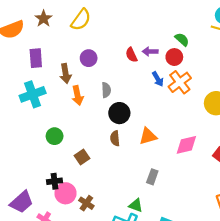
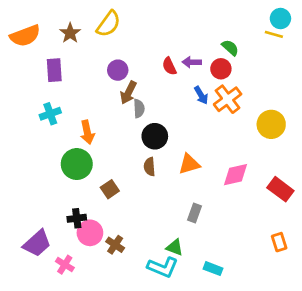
brown star: (44, 19) -> (70, 33), moved
brown arrow: (66, 74) -> (128, 93), moved, turned 36
cyan cross: (33, 94) -> (50, 114), size x0.7
orange arrow: (78, 95) -> (87, 132), moved
green circle: (55, 136) -> (77, 164), size x1.5

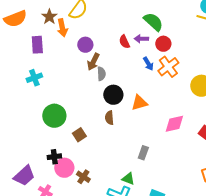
green semicircle: (230, 48) -> (153, 22), moved, size x1.5
orange arrow: (87, 132) -> (62, 28), moved
orange triangle: (189, 164) -> (139, 103), moved

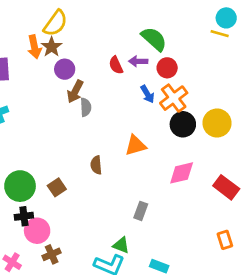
brown star: (49, 17) -> (52, 47), moved
black circle: (113, 95) -> (183, 124), moved
green circle: (54, 116) -> (20, 186), moved
brown cross: (83, 177) -> (52, 254), moved, turned 32

